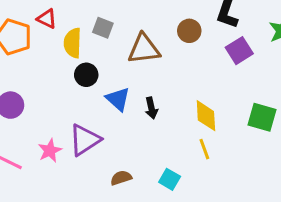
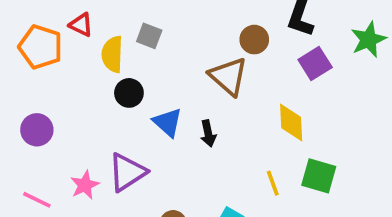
brown triangle: (144, 49) -> (228, 76), moved, turned 48
yellow diamond: (206, 116) -> (291, 122), moved
green square: (262, 117) -> (319, 176), moved

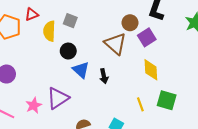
red triangle: (81, 25) -> (32, 14), turned -48
purple square: (315, 63) -> (147, 37), moved
black circle: (129, 93) -> (68, 51), moved

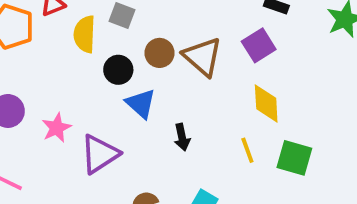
brown circle: (130, 23) -> (159, 53), moved
black arrow: (104, 76) -> (182, 137), moved
yellow line: (140, 104) -> (247, 150), moved
pink star: (34, 105) -> (57, 128), moved

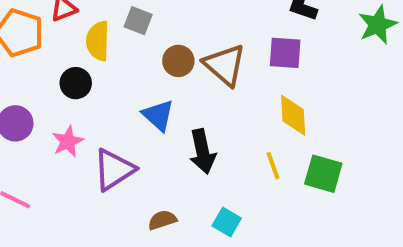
purple square: (259, 45) -> (285, 53), turned 36
black circle: (118, 70) -> (76, 83), moved
black arrow: (182, 137) -> (203, 152), size x1.5

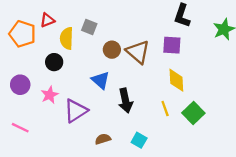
green square: (323, 174) -> (193, 113), turned 30

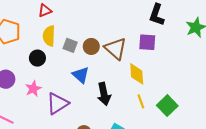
red triangle: (47, 20) -> (45, 11), moved
gray square: (89, 27) -> (70, 45), moved
yellow diamond: (176, 80) -> (137, 74), moved

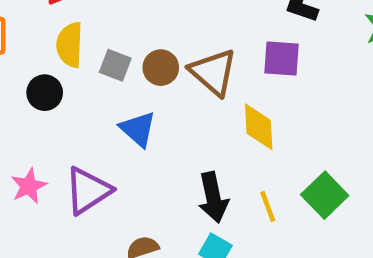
pink star: (33, 89) -> (29, 186), moved
black arrow: (104, 94) -> (213, 197), moved
yellow line: (141, 101) -> (268, 206), moved

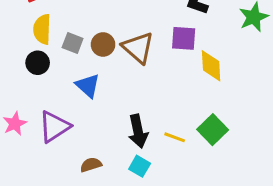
black circle: (45, 93) -> (38, 63), moved
yellow diamond: (259, 127) -> (211, 66), moved
yellow line: (268, 206) -> (175, 137), turned -50

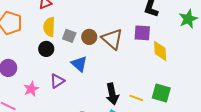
purple triangle: (54, 127) -> (57, 81), moved, size x0.7
green square: (213, 130) -> (161, 93), turned -30

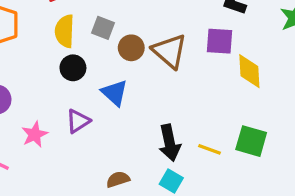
gray square: (69, 36) -> (103, 28), moved
black circle: (46, 49) -> (73, 68), moved

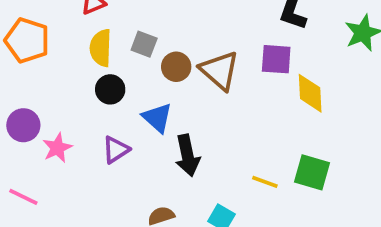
pink star: (35, 134) -> (57, 148), moved
black arrow: (170, 143) -> (187, 155), moved

